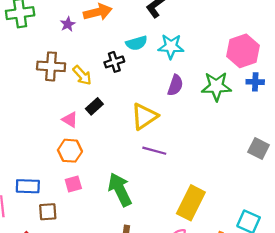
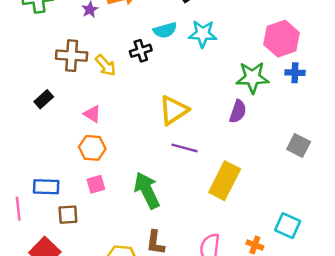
purple semicircle: (175, 85) -> (238, 111), moved
black rectangle: (94, 106) -> (44, 99), moved
yellow rectangle: (191, 203) -> (225, 181), moved

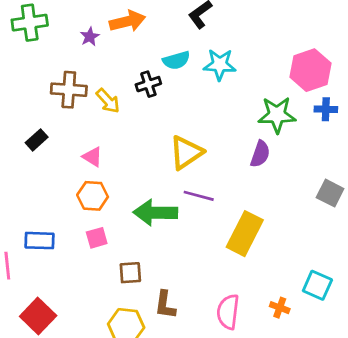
green arrow: (147, 190) -> (155, 213), moved, turned -63
brown square: (68, 215) -> (130, 273), moved

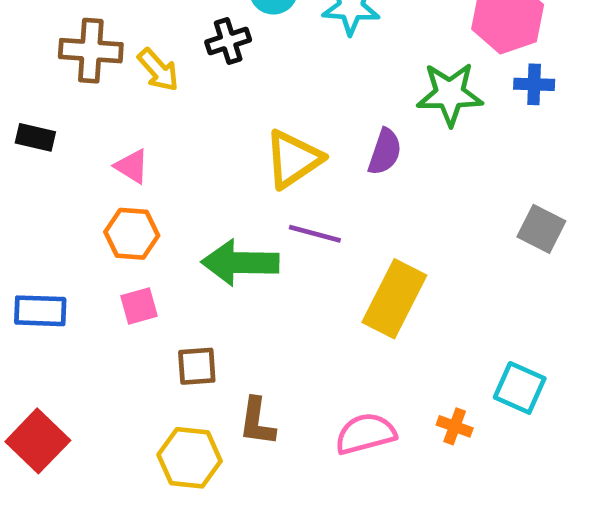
black rectangle: (37, 140) -> (35, 137), turned 55
purple semicircle: (260, 154) -> (385, 152), moved
pink semicircle: (228, 312) -> (365, 434), turned 68

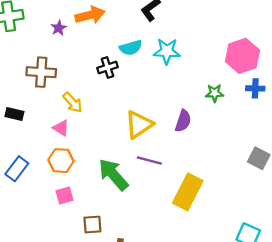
yellow arrow: (158, 70) -> (73, 102), moved
green star: (450, 94) -> (215, 93), size x0.6
green arrow: (240, 263) -> (113, 175), turned 48
blue rectangle: (40, 311) -> (17, 169), moved, turned -55

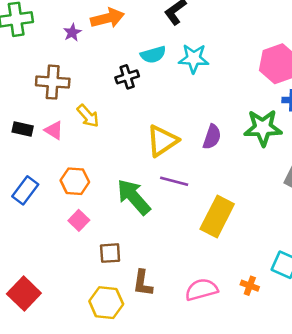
green star: (215, 93) -> (263, 128), moved, size x1.8
pink triangle: (61, 128) -> (54, 130), moved
pink square: (64, 195) -> (79, 220), turned -30

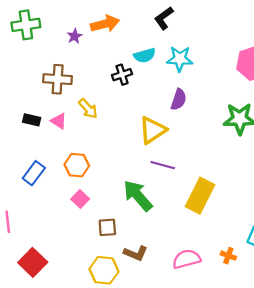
purple semicircle: (212, 137) -> (179, 100), moved
green arrow: (134, 197) -> (138, 196), moved
brown L-shape: (143, 283) -> (136, 253), turned -75

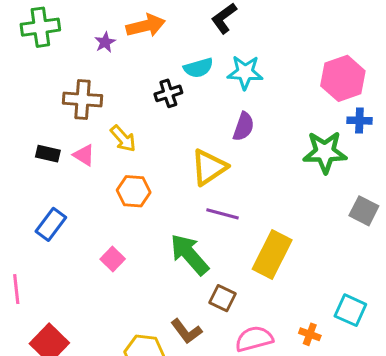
orange hexagon: (77, 165) -> (134, 191), moved
brown square: (107, 227) -> (222, 298), moved, turned 30
brown L-shape: (136, 253) -> (186, 331), turned 30

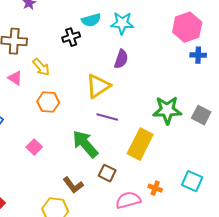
green star: (325, 152) -> (167, 110), moved
brown L-shape: (186, 331) -> (73, 185), moved
orange cross: (310, 334) -> (155, 188), moved

